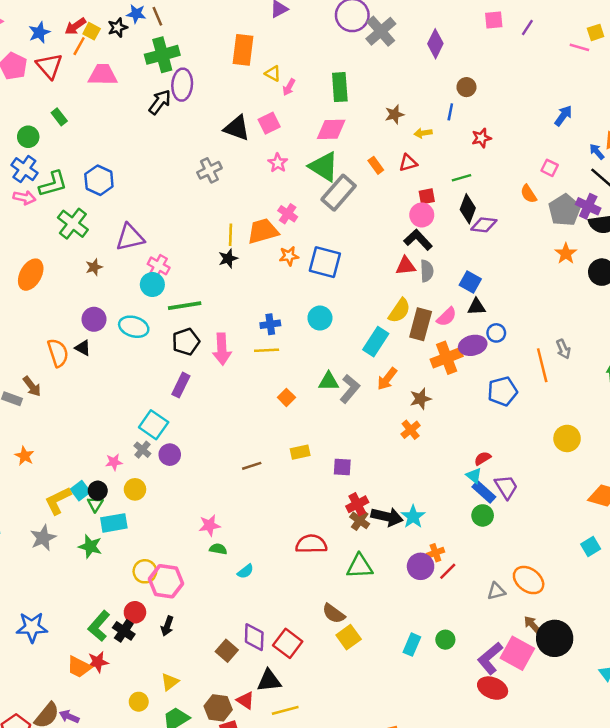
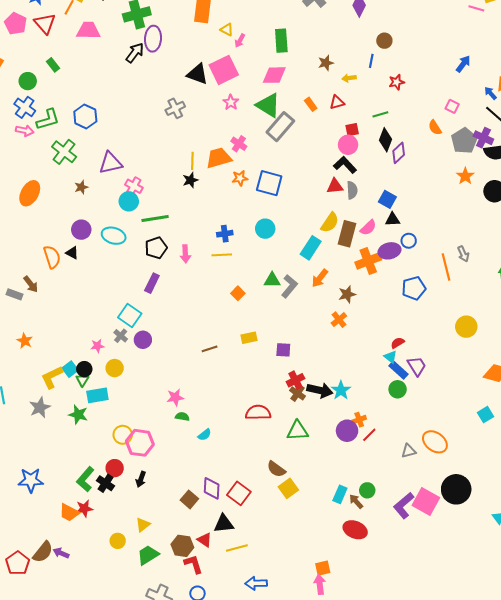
pink square: (269, 123) -> (224, 70), size x1.6
purple diamond: (484, 225) -> (399, 153), turned -50
pink arrow: (222, 349) -> (185, 254), size x0.7
brown arrow: (532, 625) -> (356, 501), moved
red ellipse: (493, 688) -> (355, 530), moved

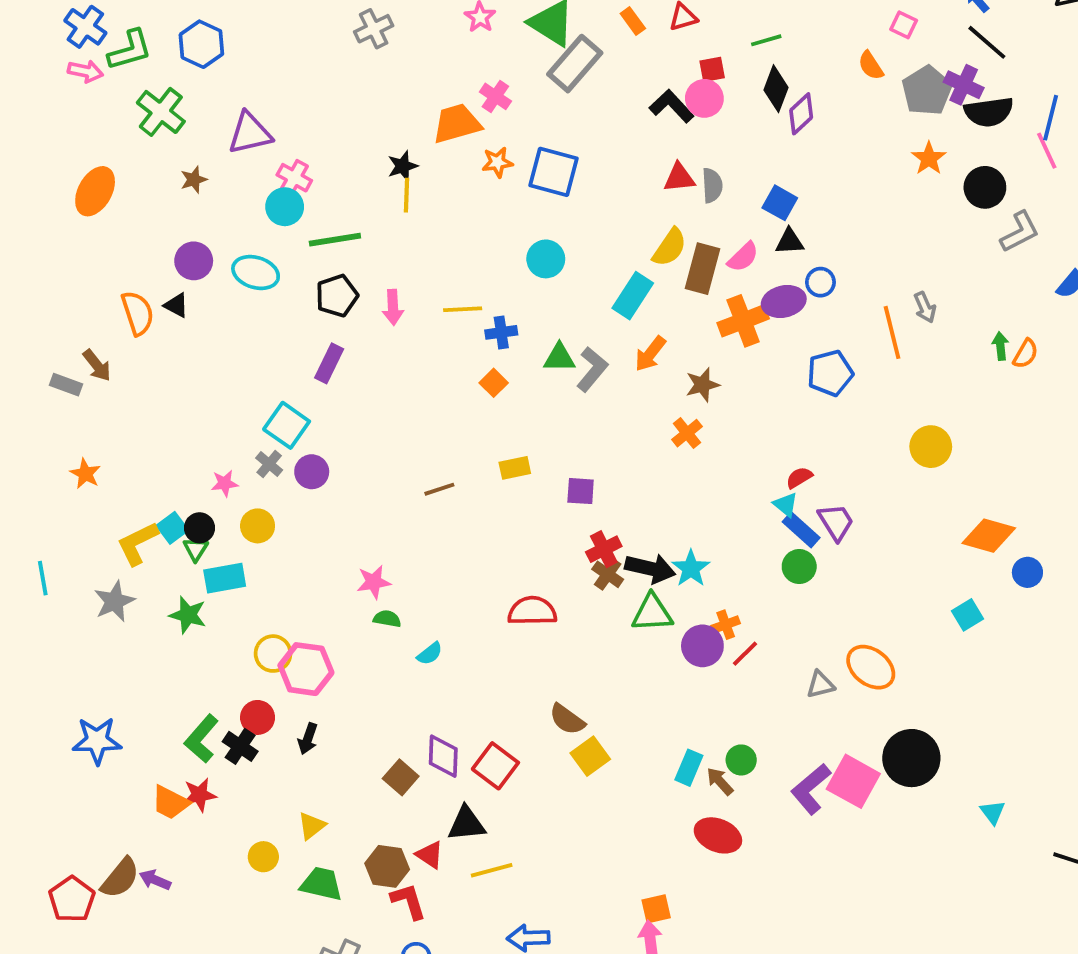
yellow line: (192, 161) -> (406, 195), moved
black L-shape: (345, 165) -> (672, 106), moved
blue cross: (225, 234) -> (501, 332), moved
green triangle: (298, 431) -> (652, 613), moved
green trapezoid: (148, 555) -> (321, 884), turned 45

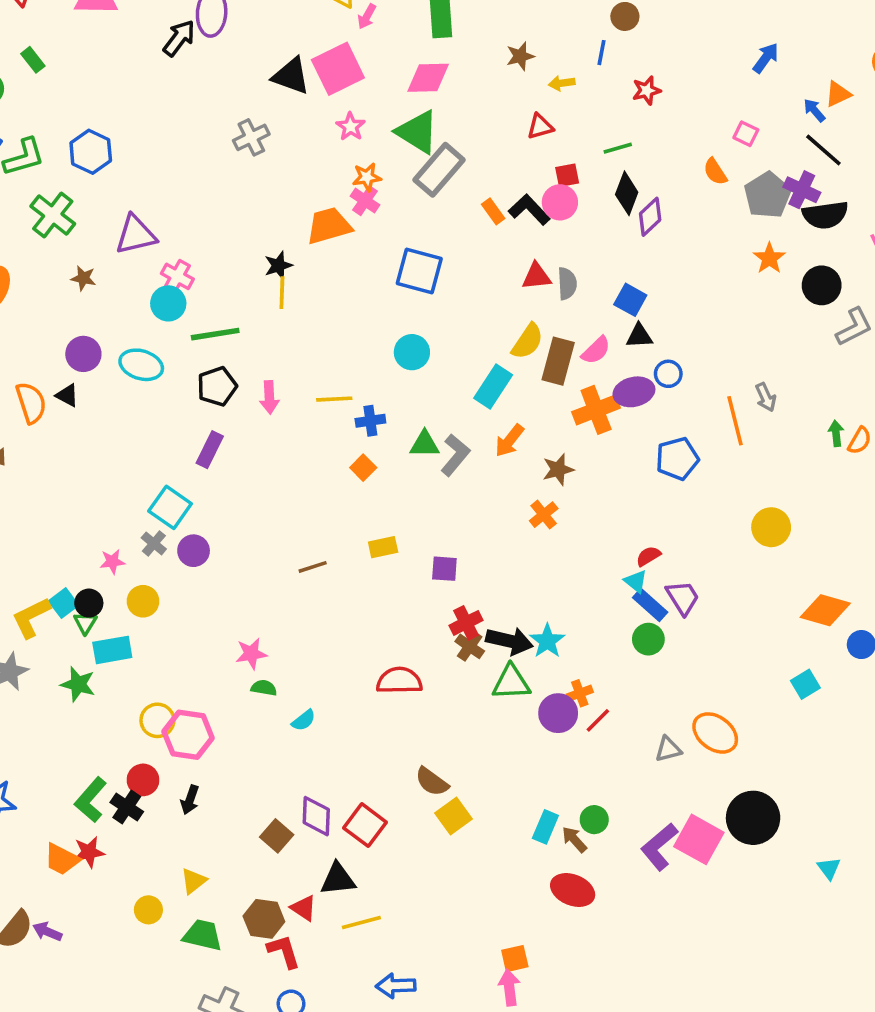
orange rectangle: (633, 21) -> (493, 211), moved
orange star: (497, 162) -> (367, 177), moved
brown star: (194, 180) -> (83, 278), turned 30

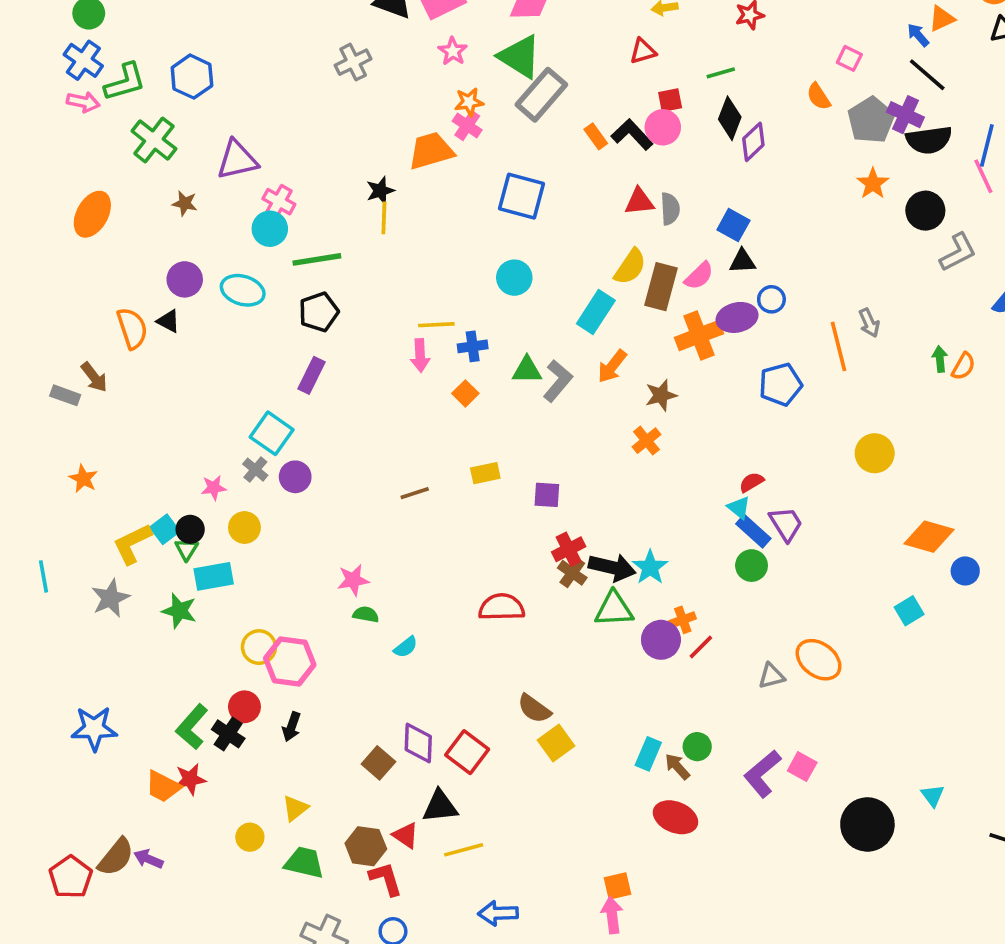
pink arrow: (269, 397) -> (420, 355), moved
black circle: (753, 818) -> (867, 824), moved
pink square: (699, 839) -> (802, 767), size x0.6

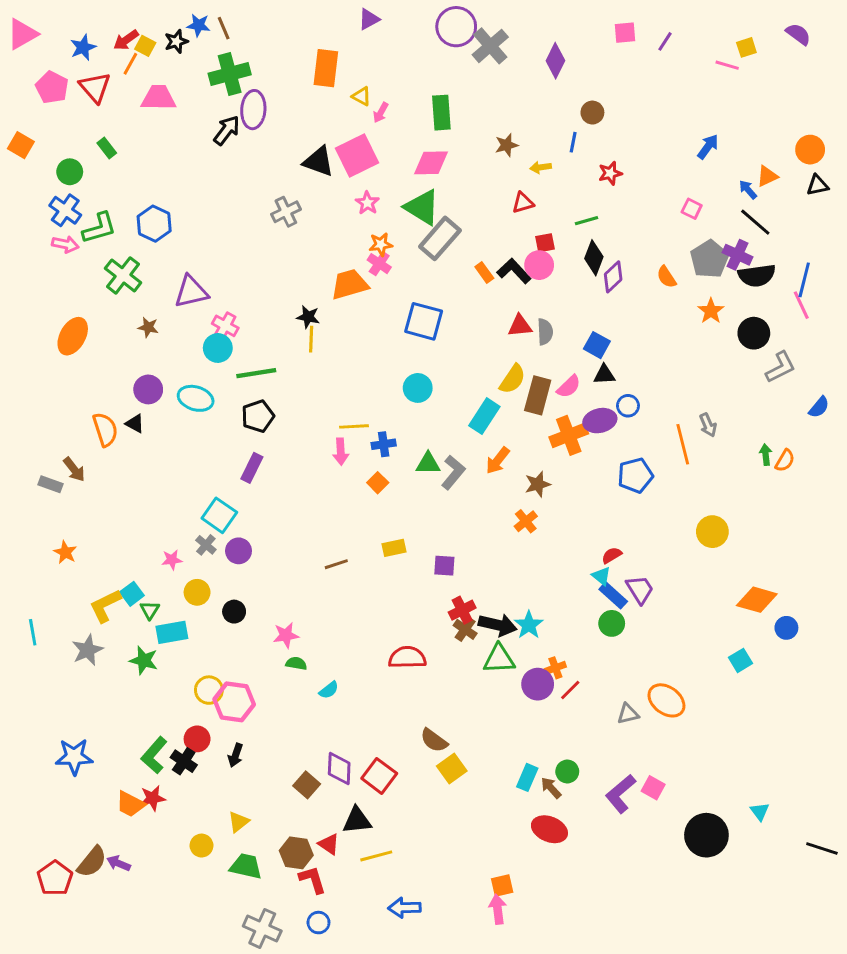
orange semicircle: (819, 97) -> (666, 277), moved
black star: (380, 191) -> (308, 317), turned 30
black circle: (190, 529) -> (234, 612), moved

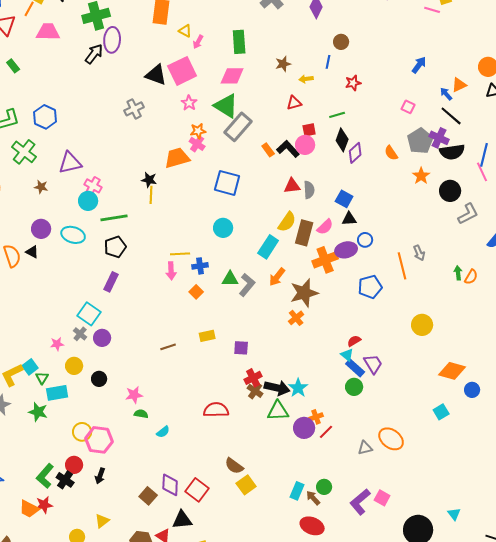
brown star: (538, 484) -> (304, 293), size x1.6

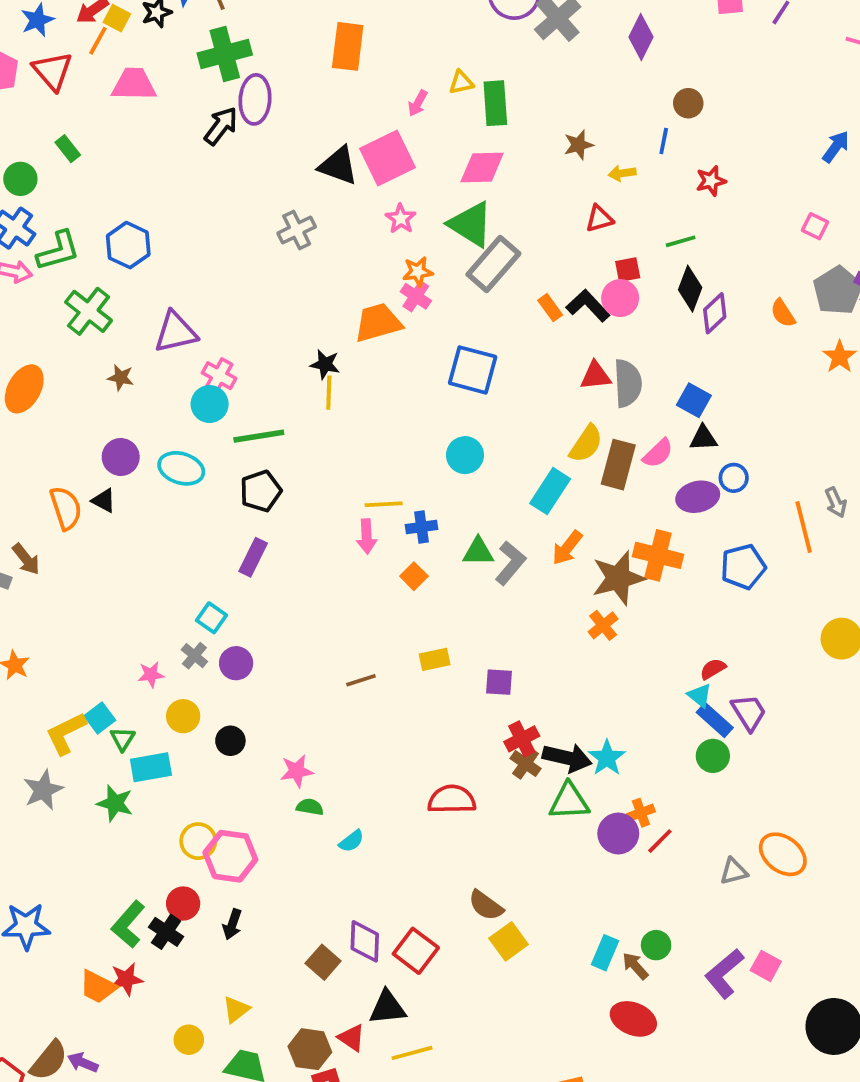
yellow triangle: (185, 31) -> (461, 82), moved, turned -40
gray semicircle: (309, 190) -> (628, 383), size x1.4
orange cross: (325, 260) -> (658, 555), moved, turned 35
cyan square: (89, 314) -> (211, 618), size x0.7

